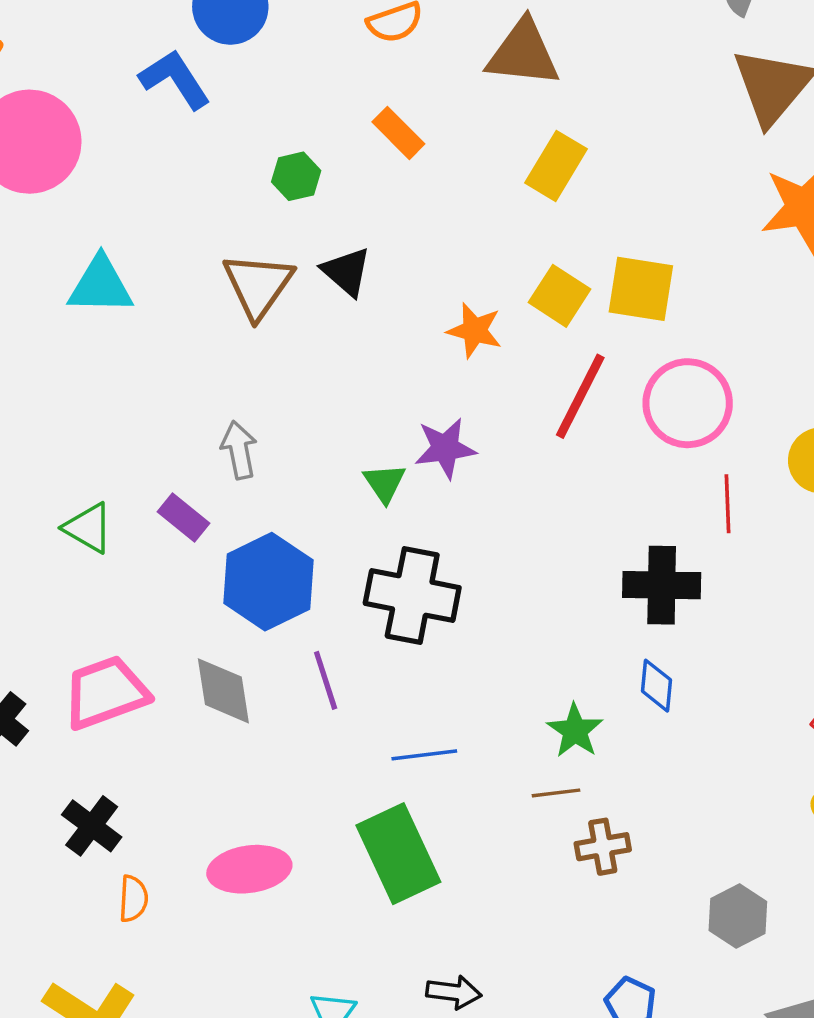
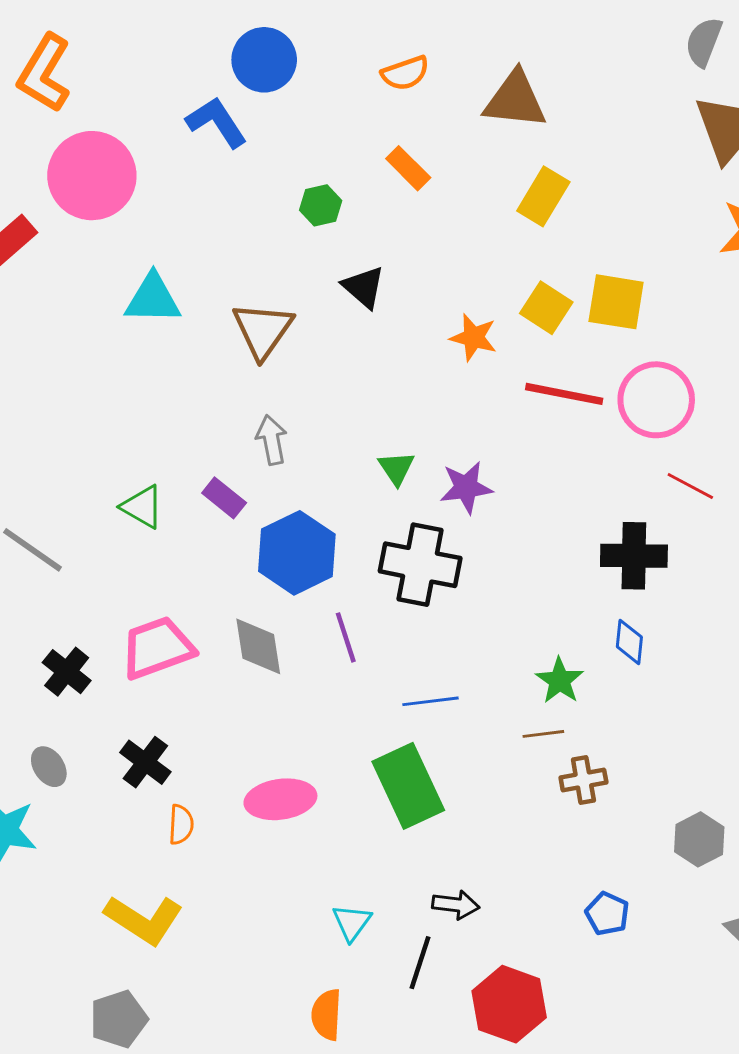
brown triangle: (258, 285) -> (263, 330), moved
red line: (580, 396) -> (564, 394), turned 74
purple star: (445, 448) -> (466, 487), moved
red line: (727, 504) -> (690, 486), turned -60

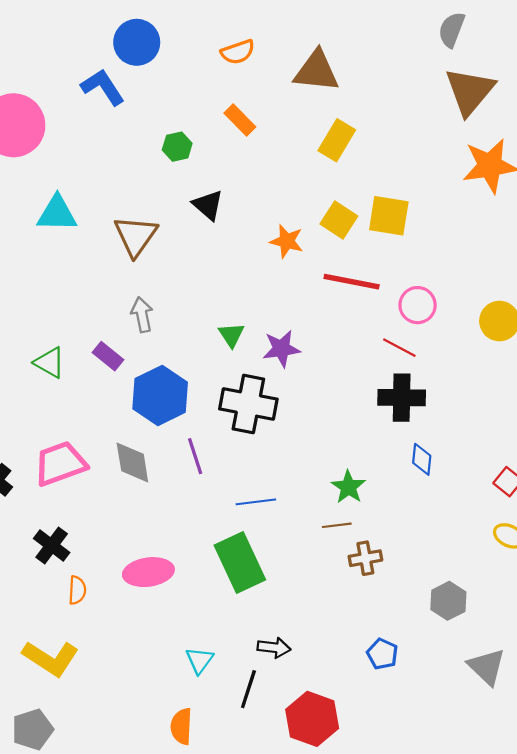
pink circle: (656, 400) -> (418, 305), moved, size x0.7
red line: (690, 486) -> (399, 348), moved
blue diamond: (629, 642) -> (422, 459), moved

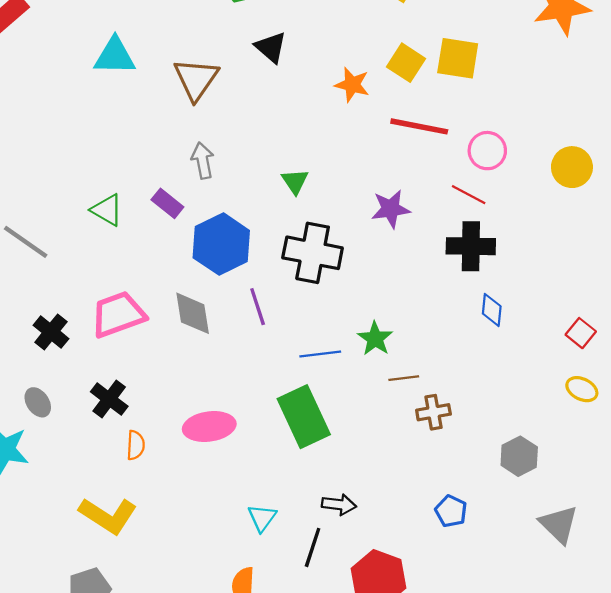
purple star: (281, 349) -> (391, 209), moved
green star: (348, 487) -> (375, 339), moved

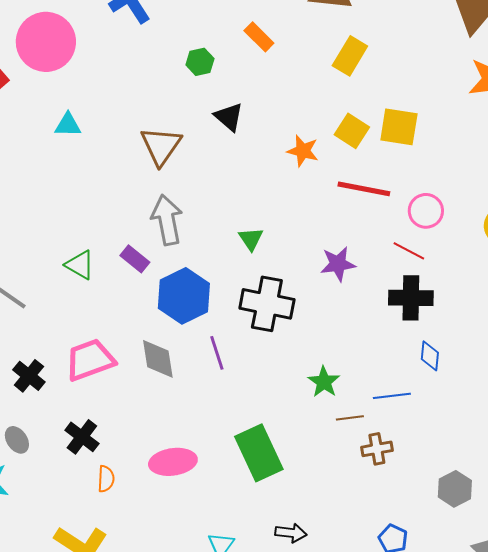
cyan triangle: (115, 56) -> (68, 125), moved, size x0.7
gray arrow: (203, 160) -> (167, 220), size x1.5
blue line: (320, 354) -> (392, 396), moved

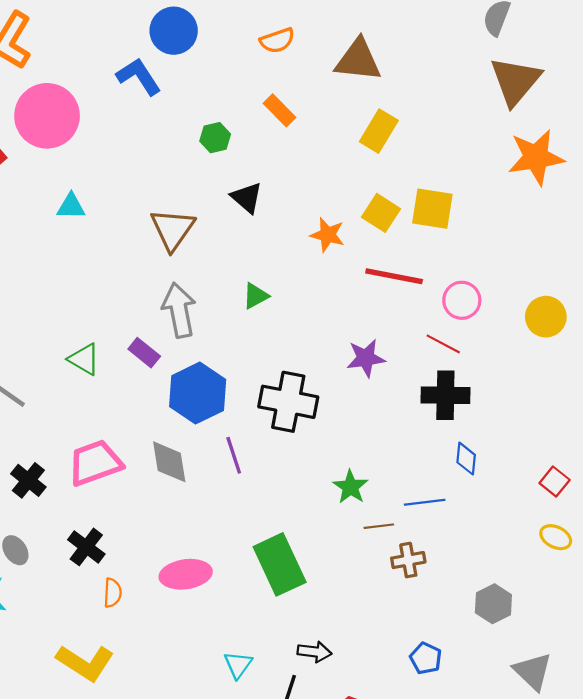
green triangle: (251, 239) -> (255, 296), moved, turned 36

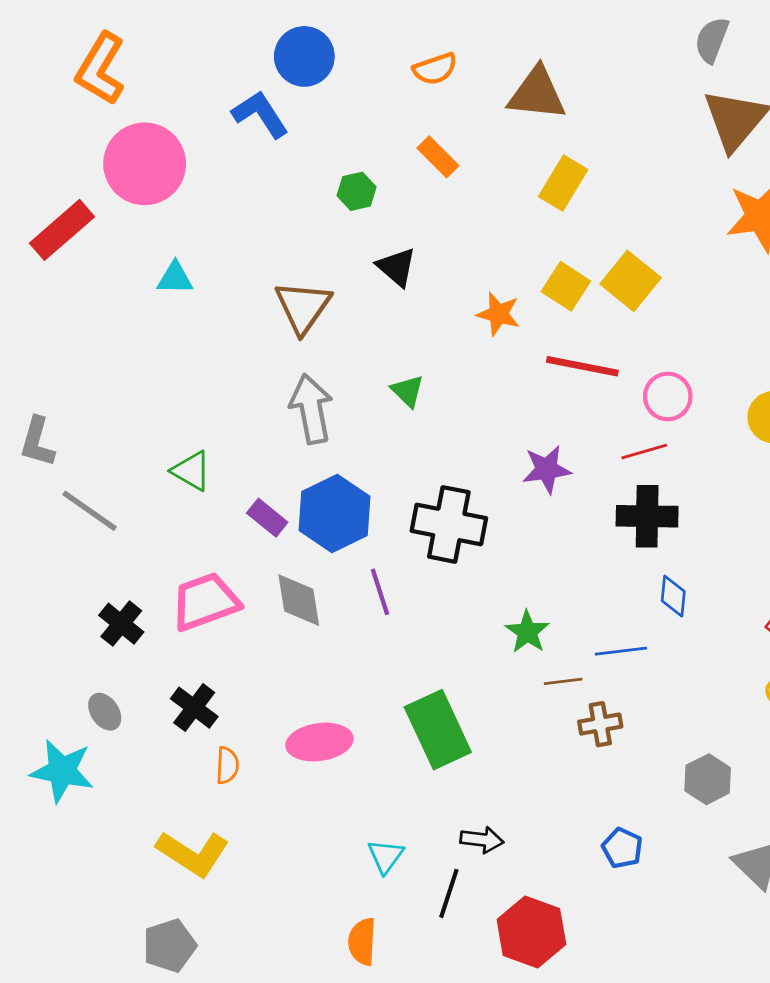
yellow square: (432, 209) -> (631, 281), turned 30
green triangle: (255, 296) -> (408, 391), turned -48
red line: (443, 344) -> (644, 452), turned -44
purple rectangle: (144, 353) -> (267, 518), moved

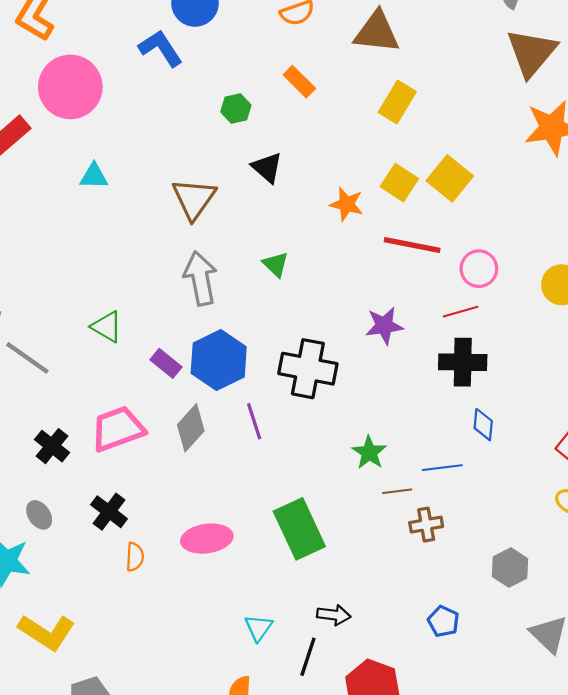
gray diamond: (299, 600) -> (191, 428), turned 51
yellow L-shape: (193, 853) -> (47, 632), moved

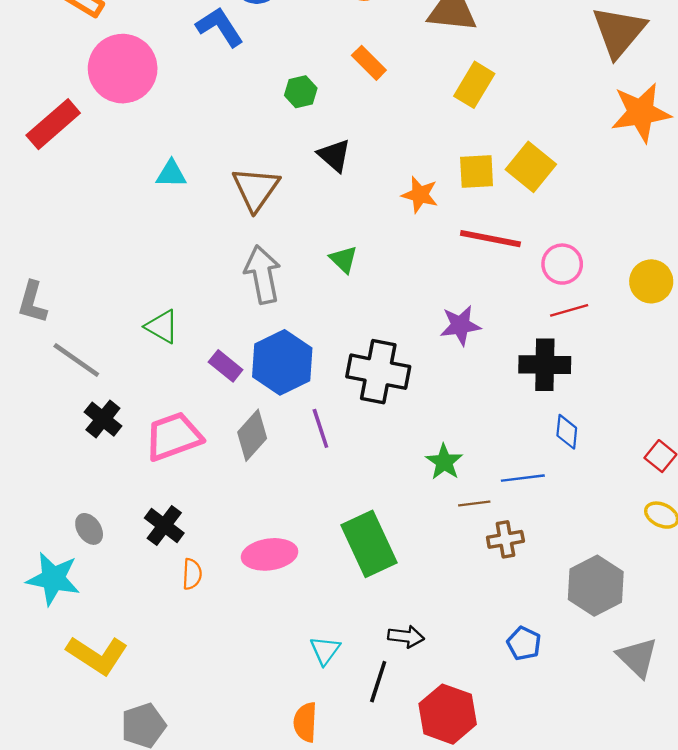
cyan triangle: (94, 176) -> (171, 174), moved
yellow square: (399, 183) -> (477, 172), turned -36
red line: (461, 312) -> (569, 310), moved
black cross: (52, 446) -> (103, 419), moved
gray hexagon: (510, 568) -> (596, 586), size x1.4

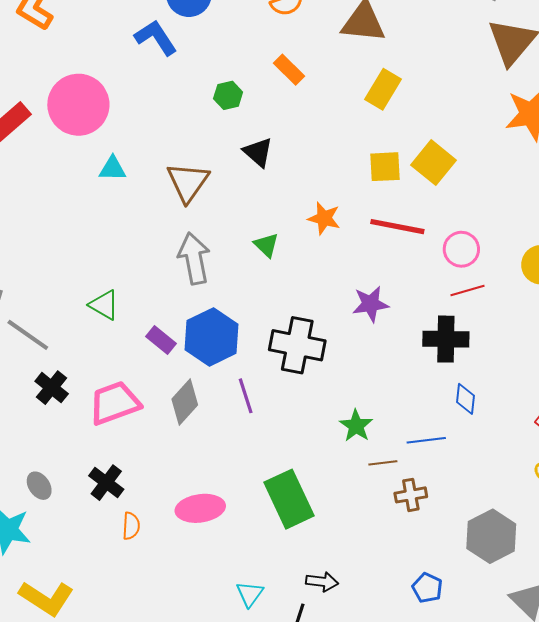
pink circle: (123, 69) -> (78, 105), moved
orange star: (420, 195) -> (324, 218), moved

